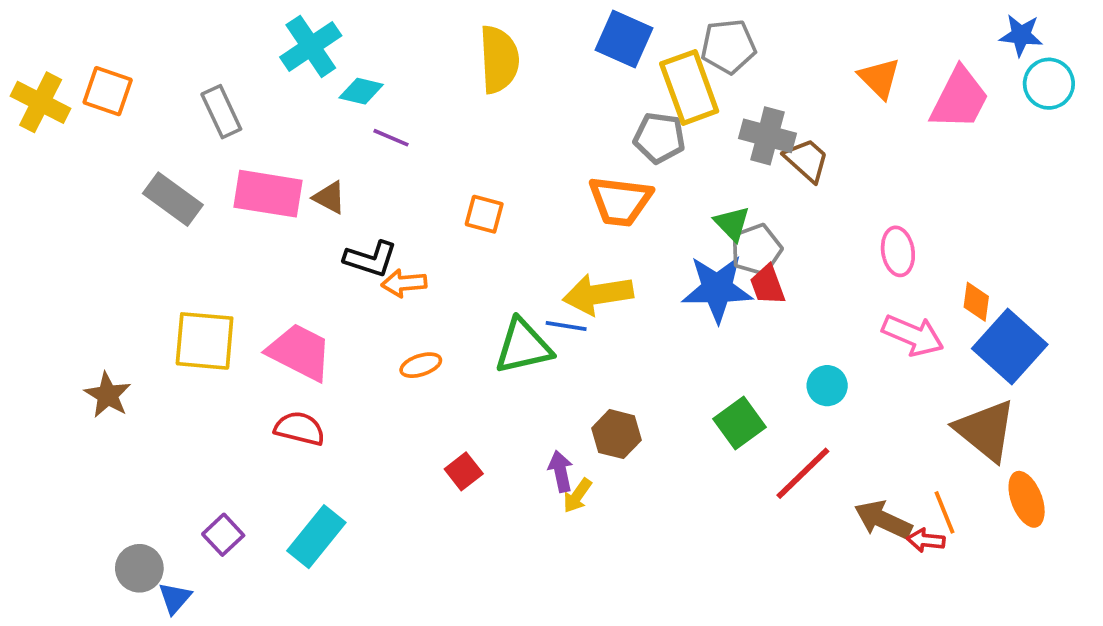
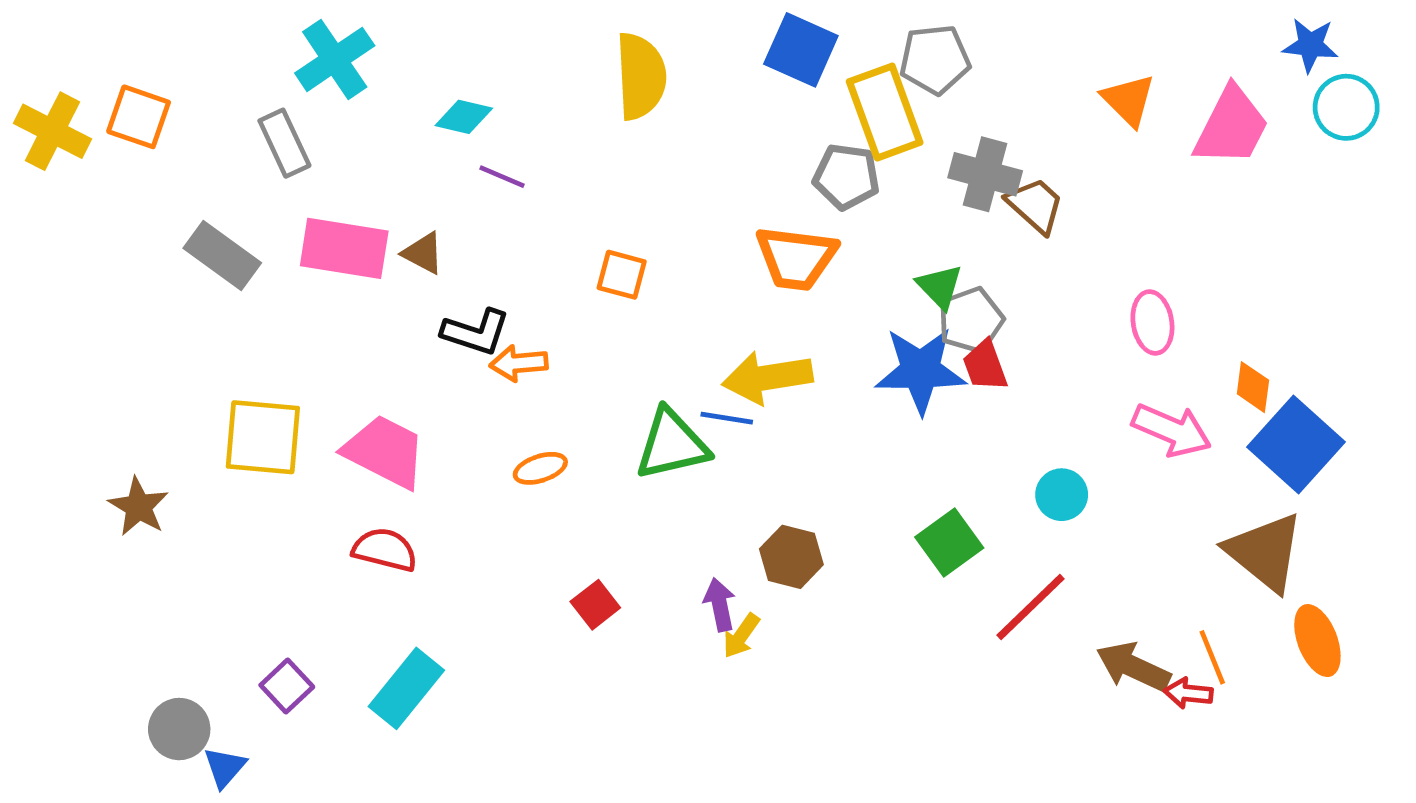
cyan cross: (311, 46) -> (335, 59), moved

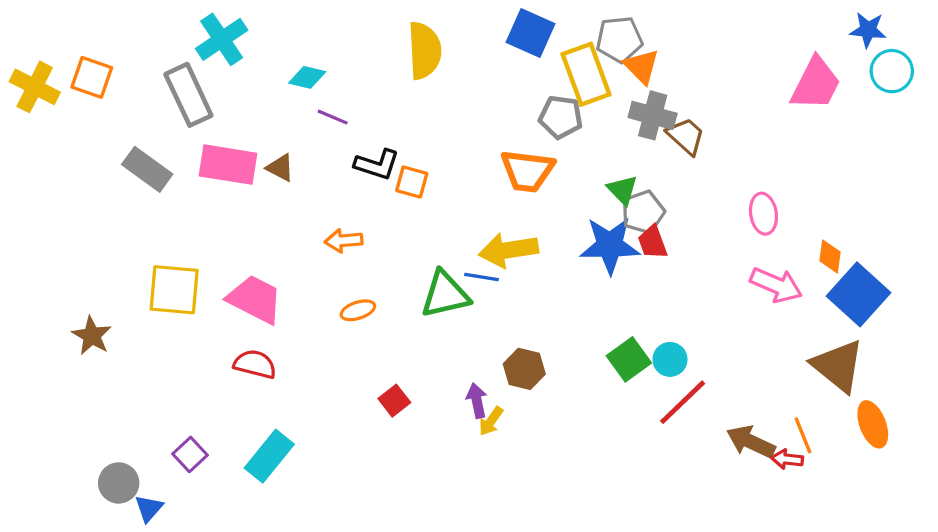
orange triangle: (1129, 100) -> (641, 66), moved
gray rectangle: (284, 143) -> (188, 95), size x1.4
black L-shape: (476, 332) -> (377, 165), moved
cyan circle: (1062, 495) -> (670, 359), moved

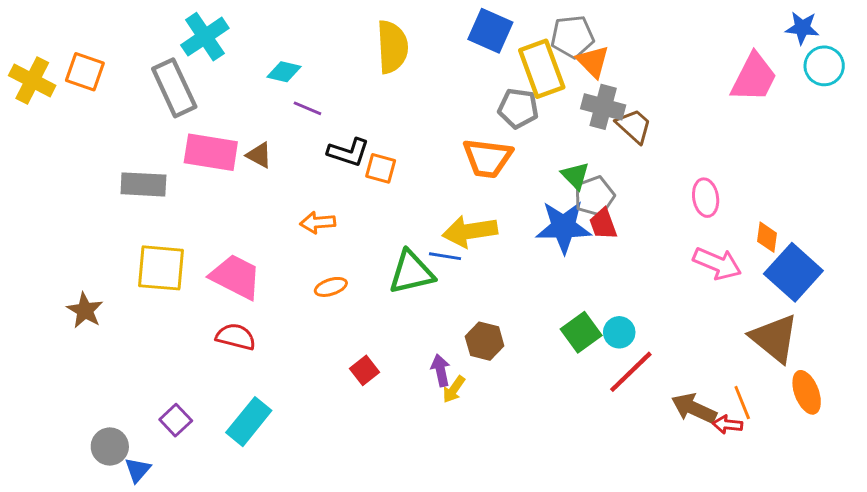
gray rectangle: (147, 169) -> (143, 184), moved, turned -33

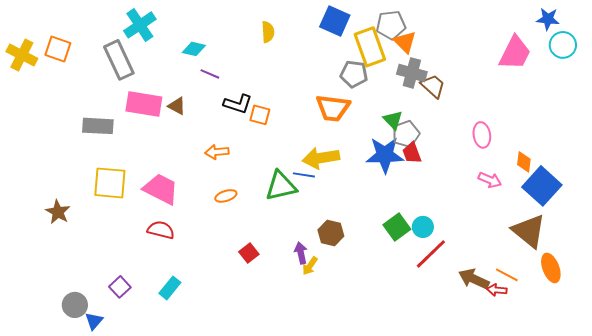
yellow semicircle: (392, 47) -> (268, 32), size x0.6
pink arrow: (717, 264) -> (490, 180), size x0.7
orange line: (742, 403) -> (507, 275), turned -40
cyan rectangle: (249, 422) -> (170, 288), size x0.7

